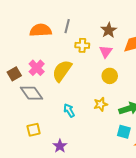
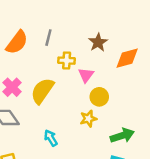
orange semicircle: (41, 30) -> (17, 42), turned 130
pink triangle: (106, 52) -> (86, 75), moved
yellow star: (101, 104) -> (88, 119), moved

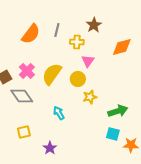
brown star: (98, 42) -> (94, 25), moved
yellow cross: (67, 61) -> (77, 42), moved
yellow circle: (99, 97) -> (78, 79), moved

